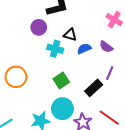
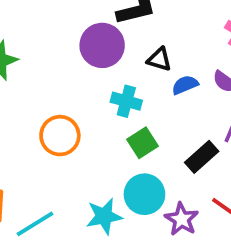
purple circle: (39, 27) -> (102, 45), size x1.5
cyan cross: (55, 49) -> (126, 101), moved

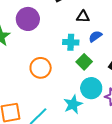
purple circle: (102, 45) -> (28, 19), moved
blue semicircle: (185, 85) -> (95, 36), moved

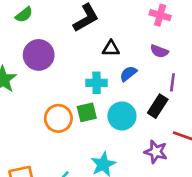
green square: (84, 62) -> (87, 112), moved, turned 35
cyan circle: (91, 88) -> (122, 116), moved

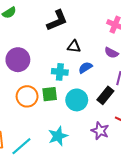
purple circle: (39, 55) -> (18, 60), moved

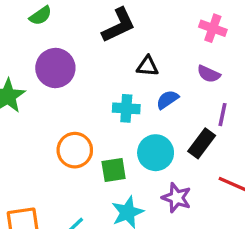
purple circle: (18, 60) -> (55, 68), moved
green square: (50, 94) -> (114, 170), moved
purple star: (100, 131) -> (177, 198), moved

